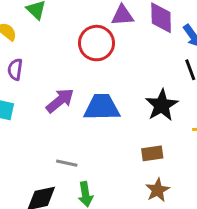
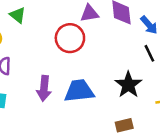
purple arrow: (60, 101) -> (44, 88), turned 140

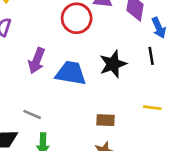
black star: (128, 85) -> (113, 64), moved

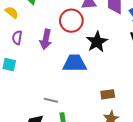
purple arrow: (37, 61) -> (46, 39), moved
black star: (113, 64) -> (97, 42), moved

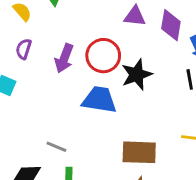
red circle: (71, 21) -> (103, 56), moved
brown rectangle: (108, 94) -> (139, 152), size x1.6

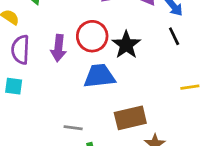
purple semicircle: (24, 49) -> (20, 50), size x1.5
brown rectangle: (139, 152) -> (130, 118), moved

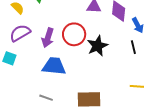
purple semicircle: (20, 50) -> (20, 33), turned 45
blue trapezoid: (99, 76) -> (54, 66), moved

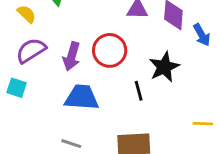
black star: (97, 46) -> (164, 67), moved
black line: (133, 47) -> (139, 91), moved

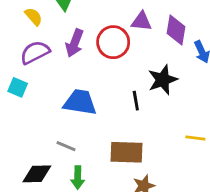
red circle: (110, 50) -> (113, 42), moved
purple arrow: (72, 56) -> (75, 43), moved

